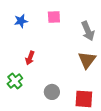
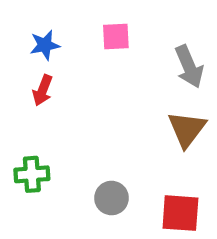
red arrow: (30, 58) -> (43, 90), moved
green cross: (15, 81) -> (32, 174), turned 35

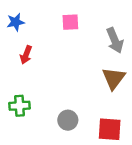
blue star: (45, 45) -> (16, 22), moved

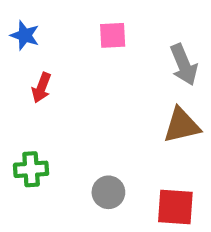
blue star: (16, 22) -> (25, 35), turned 30
brown triangle: (114, 78) -> (182, 125), turned 40

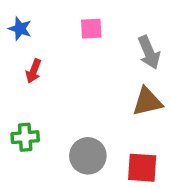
gray circle: (108, 192) -> (88, 156), size x1.4

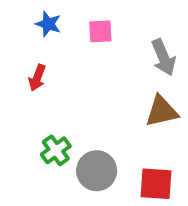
blue star: (20, 29) -> (48, 24), moved
green cross: (25, 137) -> (56, 150), moved, turned -32

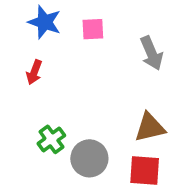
blue star: (48, 24) -> (45, 22), size x1.4
brown triangle: (162, 111) -> (150, 127), moved

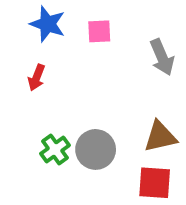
gray circle: (89, 158) -> (96, 149), moved

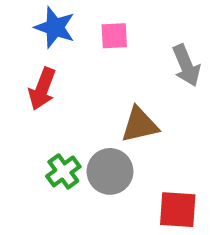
red arrow: (37, 78) -> (42, 89), size x1.4
brown triangle: (160, 137) -> (140, 125), moved

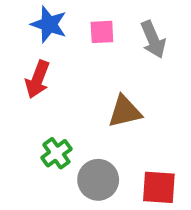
gray arrow: (186, 65) -> (153, 40), moved
gray circle: (110, 171) -> (98, 180), moved

